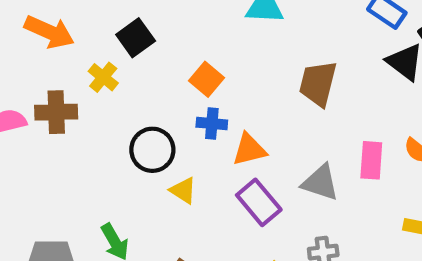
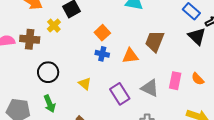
black circle: (152, 150) -> (48, 72), moved
orange triangle: (249, 150) -> (130, 56), moved

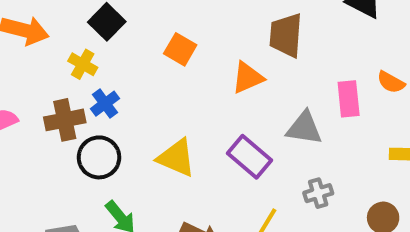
brown cross: (30, 39) -> (65, 120), moved
blue cross: (102, 54) -> (105, 104), moved, turned -32
yellow triangle: (85, 84) -> (176, 158), size x1.5

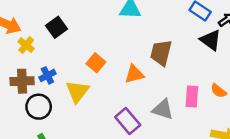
orange square: (180, 49) -> (96, 63), moved
yellow cross: (83, 64) -> (26, 45), moved
yellow triangle: (176, 158) -> (77, 91), moved, turned 35

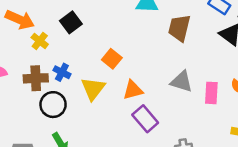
brown trapezoid: (161, 53) -> (179, 28), moved
orange triangle: (134, 74) -> (133, 90), moved
blue cross: (47, 75) -> (62, 72), turned -35
gray triangle: (163, 109) -> (182, 82), moved

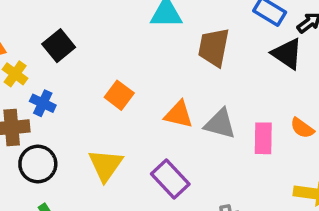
blue cross: (62, 72) -> (43, 103), moved
yellow triangle: (93, 89) -> (106, 165), moved
orange triangle: (133, 90) -> (179, 115), moved, turned 30

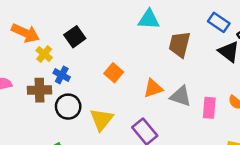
orange triangle: (179, 115) -> (153, 88), turned -35
black circle: (38, 164) -> (68, 107), moved

